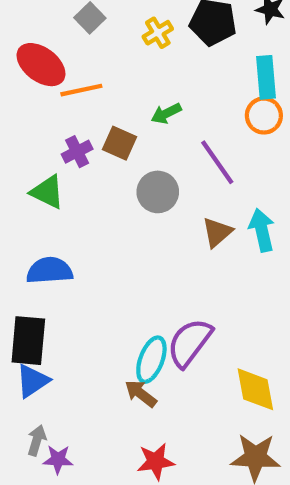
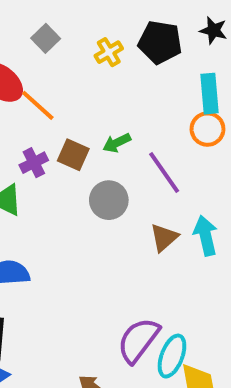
orange line: (81, 90) -> (38, 105), turned 54
green arrow: (166, 113) -> (117, 143), moved
cyan ellipse: (151, 360) -> (172, 356), moved

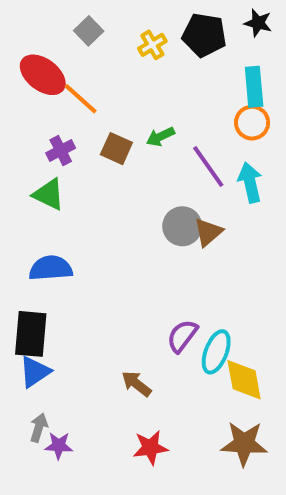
purple cross: (34, 163) -> (61, 151), moved
gray circle: (109, 200) -> (182, 226), moved
cyan arrow: (206, 236) -> (250, 182), moved
purple semicircle: (138, 340) -> (182, 336), size x0.7

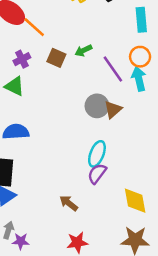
orange circle: (252, 123) -> (140, 57), moved
cyan ellipse: (216, 352) -> (97, 154), moved

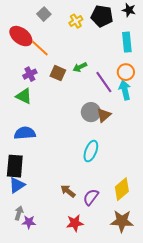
purple semicircle: (97, 174) -> (91, 197), moved
yellow diamond: (135, 201) -> (122, 189), turned 60

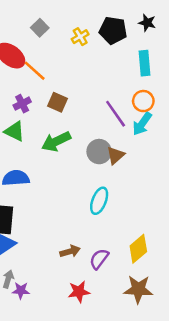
green arrow: (80, 67) -> (56, 141), moved, size x1.6
cyan arrow: (125, 90) -> (142, 124), turned -132
brown arrow: (68, 191) -> (70, 251), turned 126

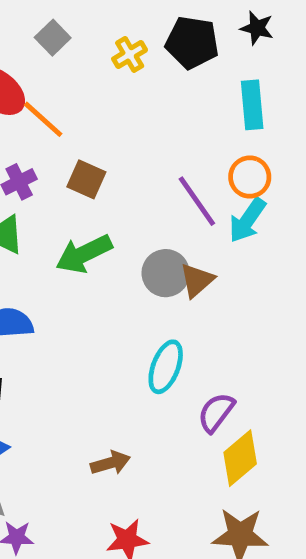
purple semicircle: (99, 259) -> (216, 412), moved

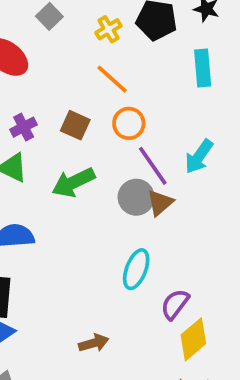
orange line: (43, 119) -> (112, 79), moved
orange circle: (250, 177) -> (129, 123), moved
purple line: (197, 201) -> (153, 166), moved

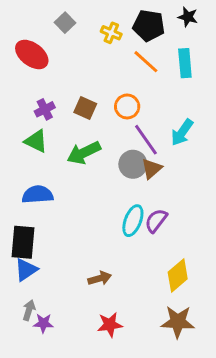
yellow cross: (108, 29) -> (111, 33), turned -36
orange line: (112, 79) -> (146, 62), moved
purple semicircle: (175, 304) -> (156, 221), moved

